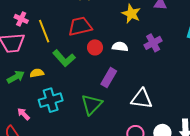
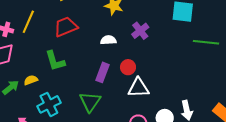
yellow line: (44, 31) -> (28, 22), moved, turned 55
red circle: (95, 47) -> (128, 67), moved
green L-shape: (64, 58) -> (55, 61), turned 35

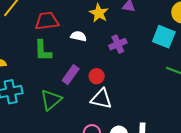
white semicircle: (108, 40) -> (78, 36), moved
green L-shape: (55, 61) -> (43, 51), moved

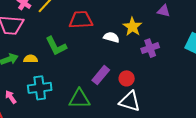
yellow star: (99, 13) -> (132, 27), moved
green L-shape: (43, 51) -> (56, 46), moved, turned -30
green triangle: (51, 100) -> (79, 99), turned 35

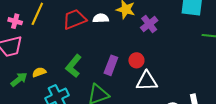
white semicircle: (111, 37) -> (101, 18), moved
green L-shape: (56, 46) -> (74, 66), moved, turned 85

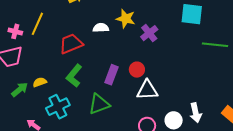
red trapezoid: (75, 19) -> (71, 44), moved

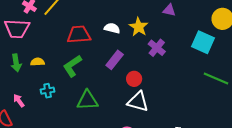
purple cross: (149, 33) -> (157, 48), turned -30
purple rectangle: (111, 75) -> (115, 60), moved
green arrow: (20, 90) -> (16, 63), turned 102
cyan cross: (58, 107) -> (48, 91), size x0.6

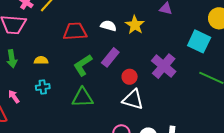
purple cross: (157, 48) -> (164, 66), moved, size x1.4
yellow semicircle: (38, 62) -> (41, 60), moved
green L-shape: (72, 66) -> (83, 65), moved

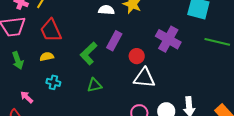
red trapezoid: (75, 31) -> (51, 30), moved, turned -100
cyan cross: (43, 87) -> (53, 82), turned 32
green triangle: (83, 98) -> (94, 85), size x0.7

